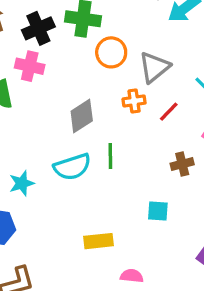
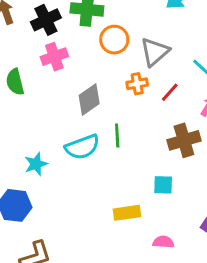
pink cross: (30, 66) -> (54, 57), moved, turned -30
brown cross: (182, 164) -> (184, 140), size x1.5
yellow rectangle: (99, 241) -> (127, 213), moved
pink semicircle: (132, 276) -> (163, 242), moved

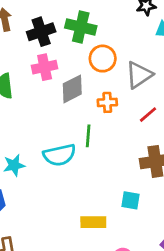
orange cross: (137, 84) -> (107, 102), moved
gray diamond: (89, 99) -> (72, 89), moved
green line: (117, 136) -> (88, 136), moved

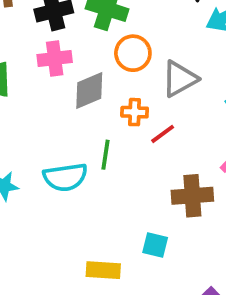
red line: (148, 115) -> (163, 134), moved

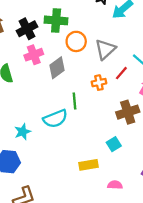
orange cross: (135, 112) -> (99, 83), moved
red line: (163, 134) -> (121, 73), moved
cyan square: (155, 245) -> (114, 144), turned -32

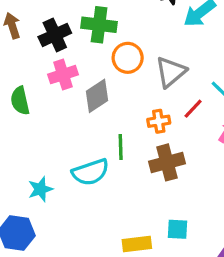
brown cross: (128, 112) -> (167, 162), moved
cyan square: (114, 144) -> (177, 229), moved, turned 32

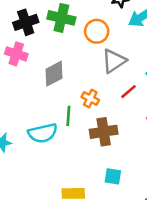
orange circle: (128, 58) -> (97, 31), moved
pink cross: (63, 75) -> (16, 54), moved, turned 30
orange cross: (159, 121) -> (90, 98), moved, turned 30
cyan square: (177, 229) -> (113, 176), moved

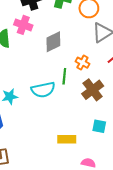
brown cross: (104, 132) -> (93, 90), turned -30

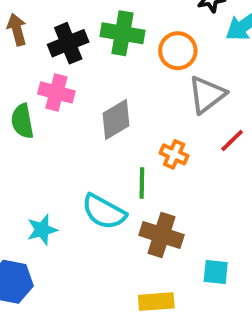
cyan semicircle: (43, 90) -> (104, 212), turned 45
brown cross: (93, 90) -> (161, 235), moved, turned -30

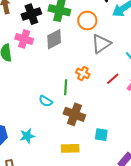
gray diamond: (116, 119) -> (54, 39), moved
red line: (232, 140) -> (113, 79), moved
cyan semicircle: (104, 212) -> (46, 101), size x0.6
cyan star: (42, 230) -> (27, 136), moved

